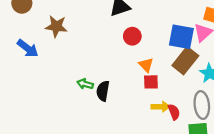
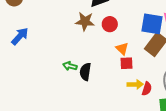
brown star: (56, 26) -> (85, 21), moved
blue arrow: (28, 48) -> (20, 36), turned -84
red semicircle: (174, 112) -> (147, 89), turned 40

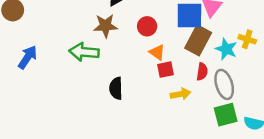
red circle: (110, 24) -> (147, 26), moved
green arrow: (70, 66) -> (84, 52), moved, size x1.6
red semicircle: (147, 89) -> (202, 72), moved

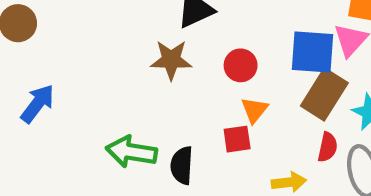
green arrow: (84, 52) -> (131, 152), moved
orange triangle: (157, 52) -> (254, 110), turned 30
red square: (165, 70) -> (237, 139), moved

